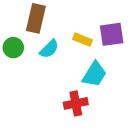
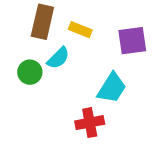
yellow rectangle: (82, 40) -> (80, 30), moved
green circle: (13, 48) -> (30, 72), moved

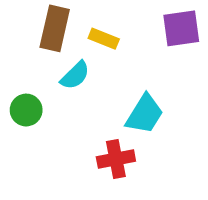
purple square: (132, 41) -> (181, 28), moved
green circle: (30, 72) -> (26, 110), moved

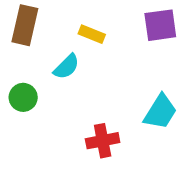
brown rectangle: (55, 28) -> (25, 25), moved
cyan trapezoid: (145, 114) -> (160, 112), moved

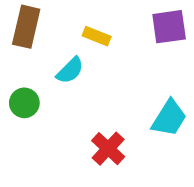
red cross: (103, 141) -> (108, 149), turned -36

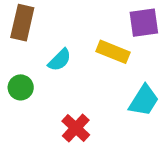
yellow rectangle: (97, 36) -> (113, 52), moved, size x1.4
red cross: (108, 149) -> (76, 128), moved

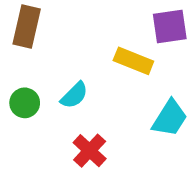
cyan semicircle: (60, 60) -> (74, 95), moved

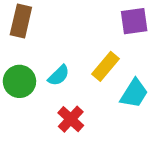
yellow rectangle: (133, 61) -> (105, 66), moved, turned -72
green circle: (25, 103) -> (19, 81), size x1.4

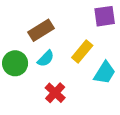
brown rectangle: (21, 21) -> (41, 30), moved, turned 45

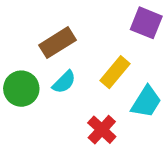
purple square: (105, 16) -> (146, 23), turned 30
red cross: (55, 93) -> (102, 130), moved

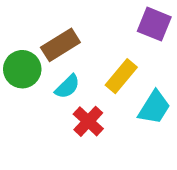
green circle: (21, 89) -> (22, 69), moved
red cross: (102, 130) -> (88, 121), moved

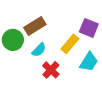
purple square: (154, 24) -> (89, 28), moved

